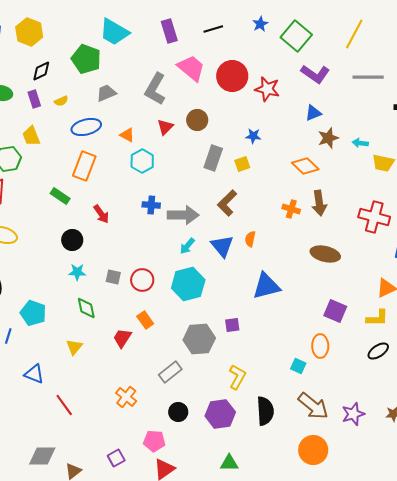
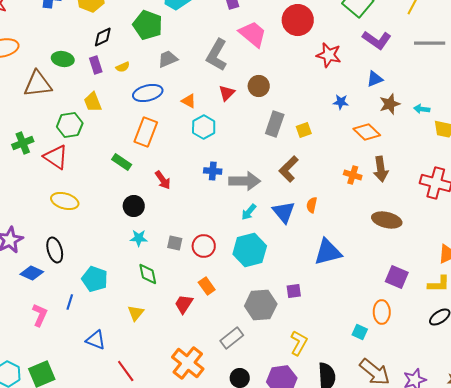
red circle: (232, 76) -> (298, 20), moved
blue star: (253, 136) -> (341, 102), moved
orange cross: (126, 397) -> (188, 363), size x1.5

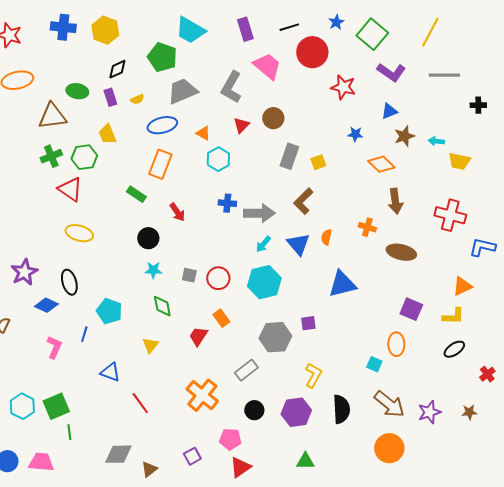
gray trapezoid: (168, 59) -> (182, 91), size x1.5
green cross: (23, 143) -> (51, 156), moved
orange cross: (353, 175) -> (367, 227), moved

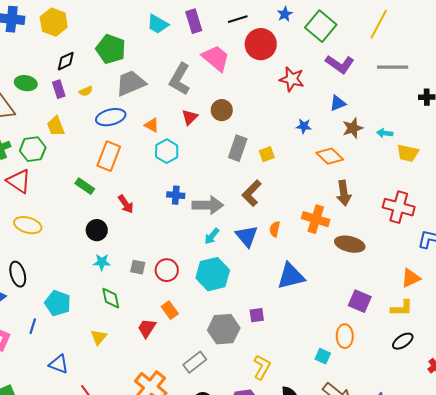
cyan trapezoid: (190, 30) -> (158, 24), moved, size x0.7
orange cross: (367, 227) -> (316, 219), size x1.5

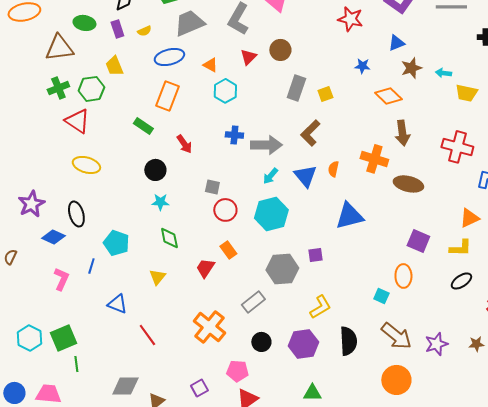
gray square: (138, 267) -> (212, 187), moved
yellow L-shape: (262, 367) -> (320, 307), turned 30

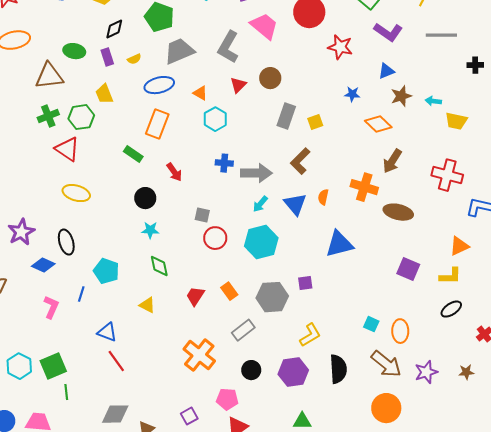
brown arrow: (402, 133) -> (392, 161), turned 40
orange rectangle: (228, 250) -> (229, 291), moved
orange ellipse: (403, 276) -> (400, 331), moved
yellow triangle: (157, 277) -> (147, 305), turned -42
red line: (147, 335) -> (116, 361), moved

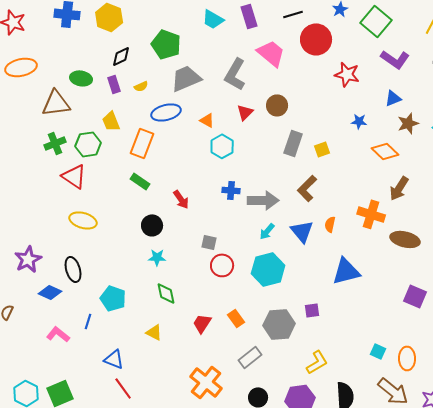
orange rectangle: (157, 124) -> (142, 143), moved
pink L-shape: (51, 307) -> (58, 334), turned -75

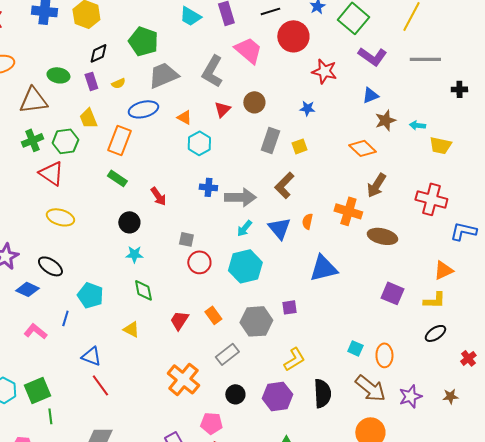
blue star: (359, 121) -> (307, 108), moved
black ellipse: (73, 269) -> (50, 266), turned -40

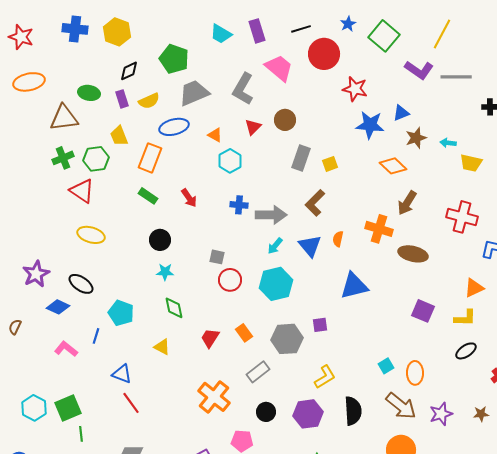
purple L-shape: (372, 56) -> (419, 70), moved
yellow semicircle: (118, 83) -> (149, 101), size x1.5
blue star: (307, 108) -> (370, 125), moved, size x1.8
red arrow: (158, 196) -> (189, 198), moved
cyan square: (355, 348) -> (386, 366), turned 35

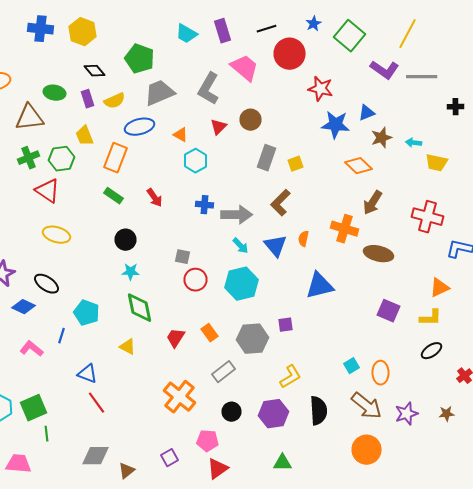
black diamond: (129, 71) -> (94, 71), turned 75
cyan arrow: (275, 246) -> (240, 246), turned -84
green diamond: (174, 308) -> (140, 308), size x1.4

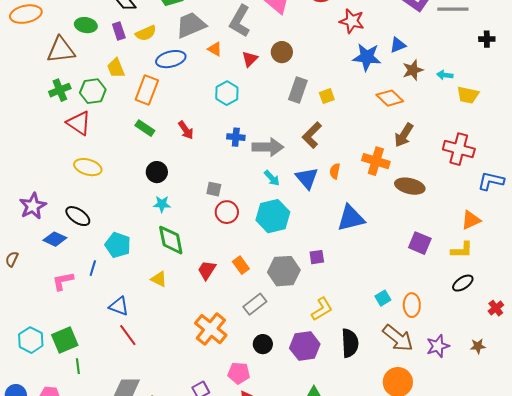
orange triangle: (180, 135) -> (215, 49), moved
pink L-shape: (32, 349) -> (63, 281), turned -50

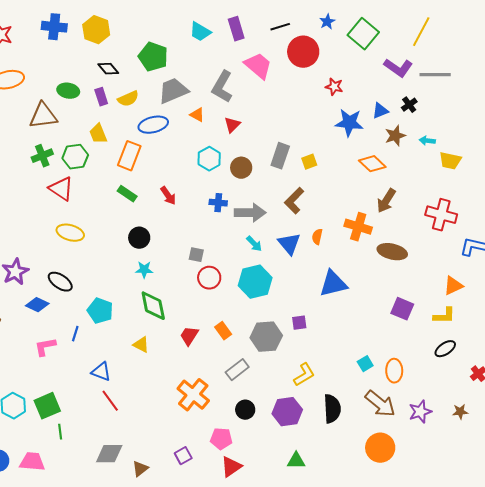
red star: (352, 21) -> (334, 87), size x0.7
black cross: (487, 39) -> (409, 105), moved, turned -35
brown circle: (282, 52) -> (241, 168), moved

